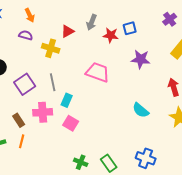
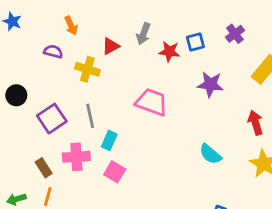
orange arrow: (30, 15) -> (71, 26), moved
purple cross: (170, 19) -> (235, 34), moved

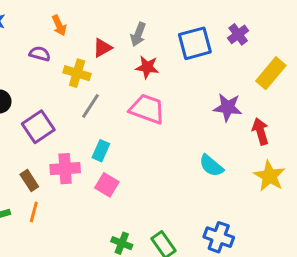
blue square: (195, 42) -> (195, 43), size x1.6
red star: (169, 52) -> (147, 67), moved
purple star: (210, 84) -> (228, 107), moved
gray line: (90, 116) -> (90, 106), moved, turned 45

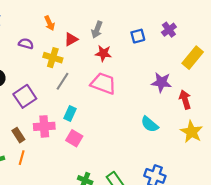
orange arrow: (59, 25) -> (50, 23), moved
blue square: (195, 43) -> (138, 36), size x0.6

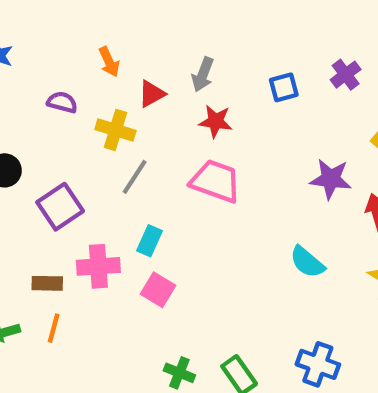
brown rectangle: (18, 135) -> (47, 283), turned -56

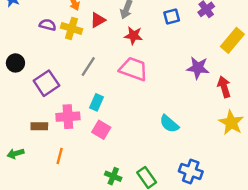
yellow cross: (115, 130) -> (71, 28), moved
cyan semicircle: (307, 262) -> (169, 124), moved
orange line: (54, 328) -> (60, 156), moved

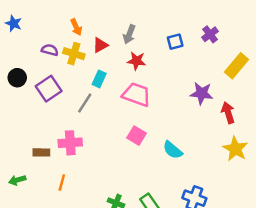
black circle: (15, 63) -> (17, 78), moved
gray line: (88, 67) -> (85, 103), moved
purple square: (46, 83) -> (49, 89), moved
cyan rectangle: (97, 102) -> (99, 79), moved
pink square: (101, 130) -> (137, 136), moved

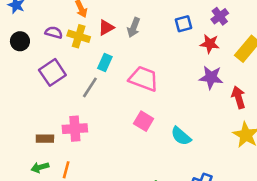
gray arrow: (129, 34) -> (134, 28), moved
red star: (137, 61) -> (210, 44), moved
black circle: (17, 78) -> (20, 41), moved
green arrow: (17, 180) -> (40, 167), moved

